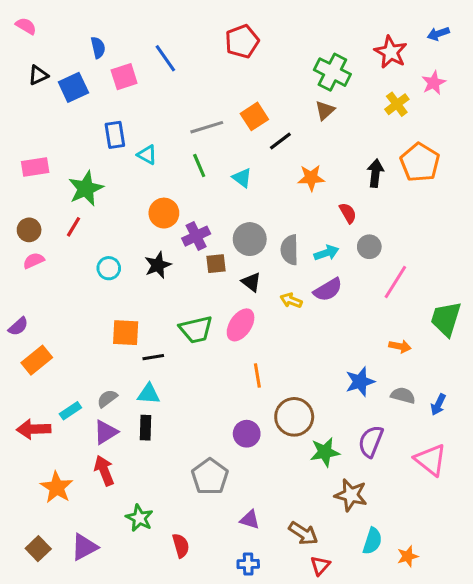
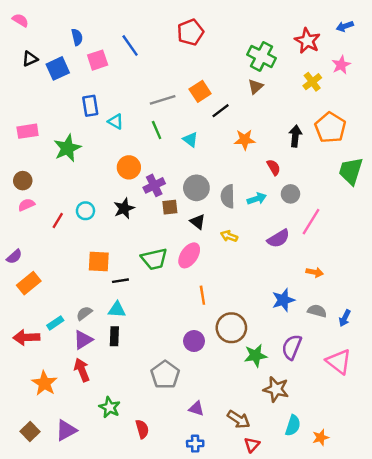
red line: (73, 227) -> (58, 220), moved
purple semicircle: (328, 290) -> (278, 239), moved
green trapezoid: (446, 319) -> (351, 171), moved

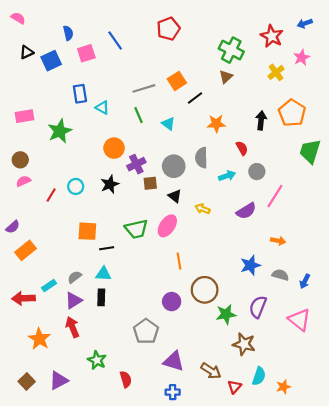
gray semicircle: (228, 196) -> (201, 158), moved
purple triangle: (196, 409) -> (174, 361), size x1.5
red triangle: (252, 445) -> (234, 387), moved

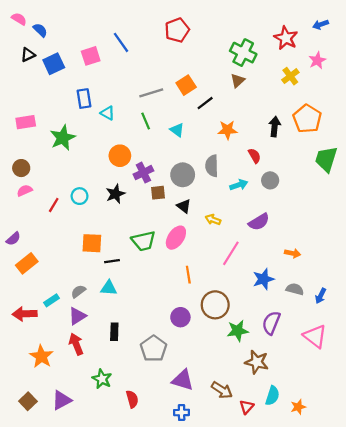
blue semicircle: (68, 33) -> (40, 30), moved, turned -32
pink line: (275, 196) -> (231, 253), moved
black rectangle: (101, 297) -> (114, 332), moved

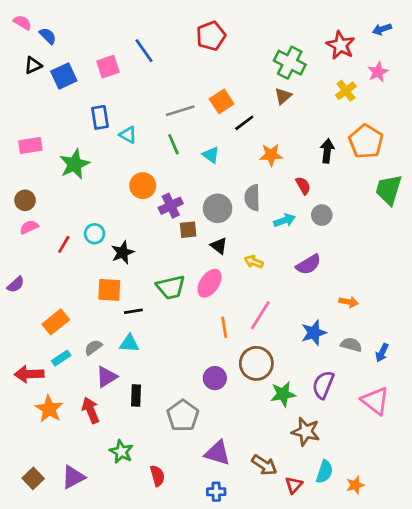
black star: (115, 194) -> (123, 252), moved
pink line: (231, 253) -> (260, 315), moved
orange rectangle: (27, 263) -> (56, 322), moved
purple triangle: (77, 316) -> (107, 377), moved
orange star: (41, 356) -> (49, 409), moved

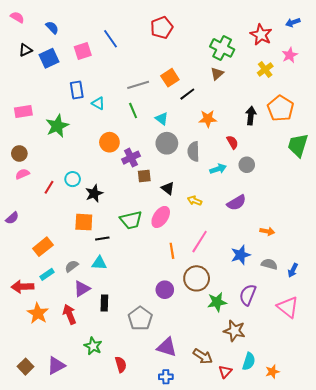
blue semicircle: (48, 36) -> (52, 27), moved
gray circle: (218, 208) -> (167, 143), moved

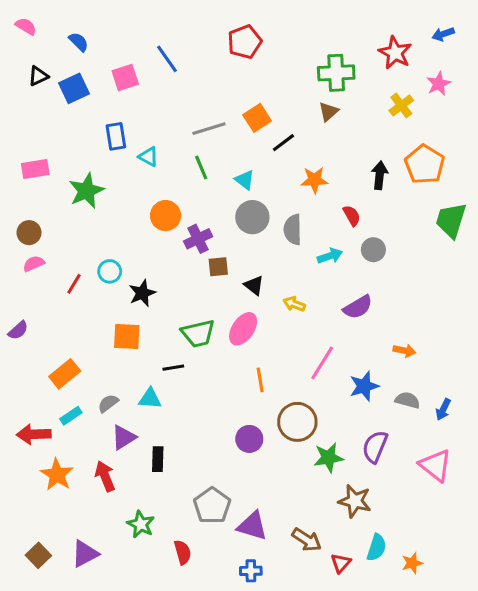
green cross: (222, 48) -> (336, 73), turned -30
black line: (102, 239) -> (173, 368), moved
pink line: (200, 242) -> (322, 363), moved
gray pentagon: (140, 318) -> (212, 506), moved

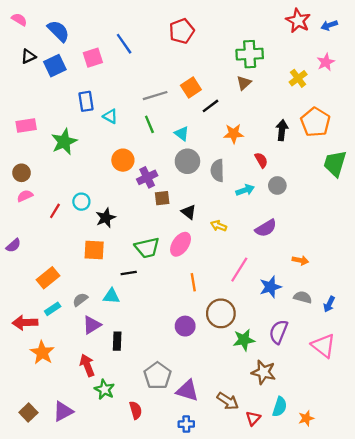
blue semicircle: (79, 42) -> (58, 31), size x1.5
red star: (395, 53) -> (298, 21), moved
red arrow: (105, 476) -> (87, 365), moved

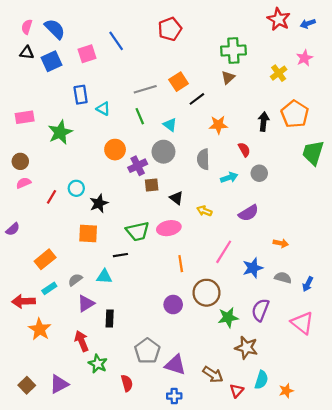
pink semicircle: (19, 20) -> (27, 27), moved, turned -104
black triangle: (28, 56) -> (27, 53), turned 32
gray circle: (187, 161) -> (163, 152), moved
pink ellipse: (181, 244) -> (169, 228), turned 45

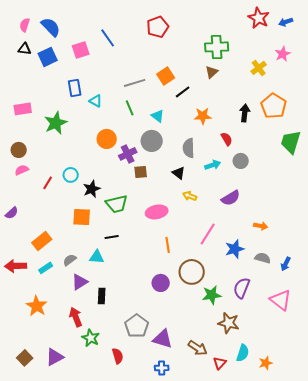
black triangle: (176, 198) -> (179, 173), moved
green trapezoid: (138, 231) -> (117, 204), moved
red arrow: (24, 301) -> (16, 266), moved

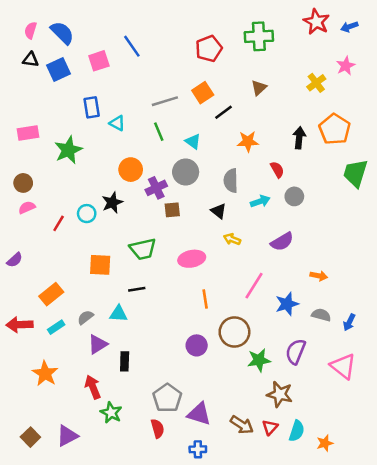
red pentagon: (158, 27) -> (209, 49), moved
green cross: (217, 47) -> (259, 36), moved
black star: (92, 189) -> (112, 203), moved
red semicircle: (118, 356) -> (158, 428), moved
red triangle: (220, 363) -> (270, 427), moved

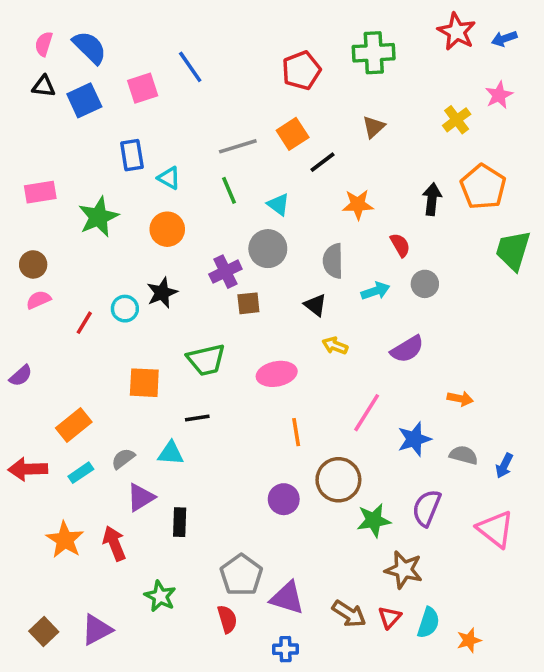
orange circle: (131, 170) -> (167, 229), moved
red arrow: (93, 387) -> (114, 543), moved

